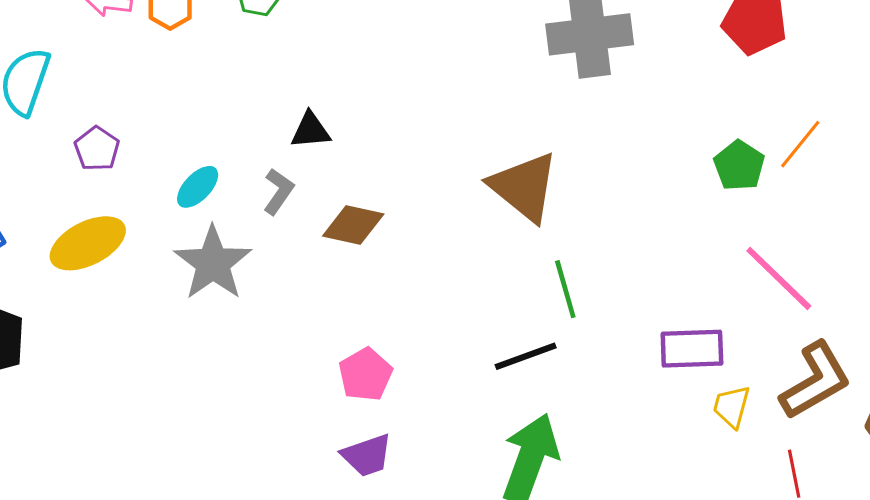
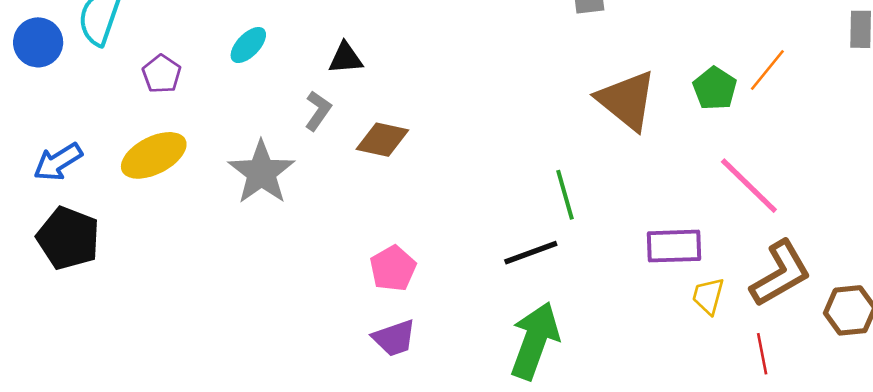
cyan ellipse: (198, 187) -> (248, 45), moved
brown triangle: (524, 187) -> (627, 100), moved

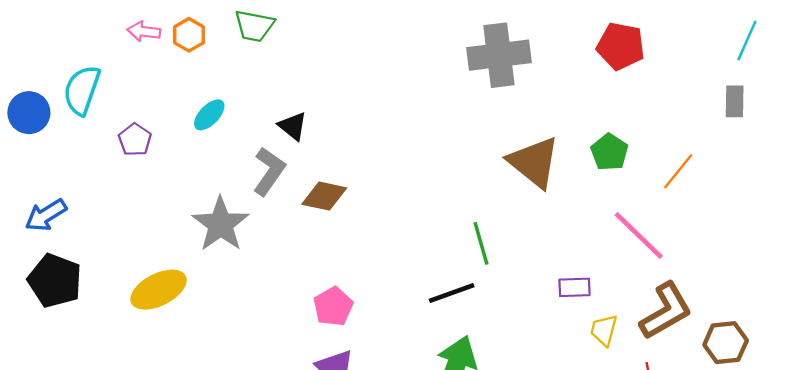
black triangle: (346, 58) -> (293, 126), turned 44
orange line: (767, 70) -> (678, 171), moved
gray L-shape: (318, 111) -> (269, 171), size x1.4
yellow ellipse: (154, 155) -> (159, 290), moved
purple rectangle: (674, 246) -> (575, 287), size x0.7

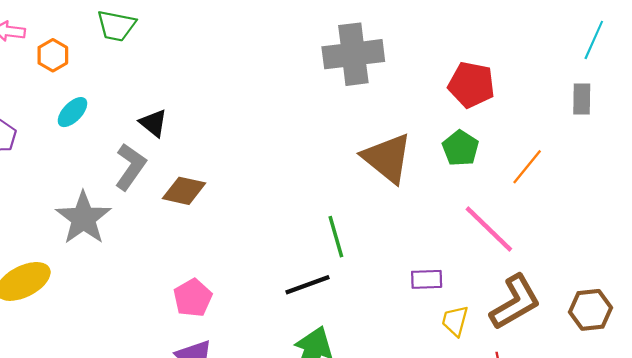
orange hexagon: (189, 35) -> (53, 55), moved
red pentagon: (621, 46) -> (471, 85), moved
brown hexagon: (726, 343) -> (591, 310), moved

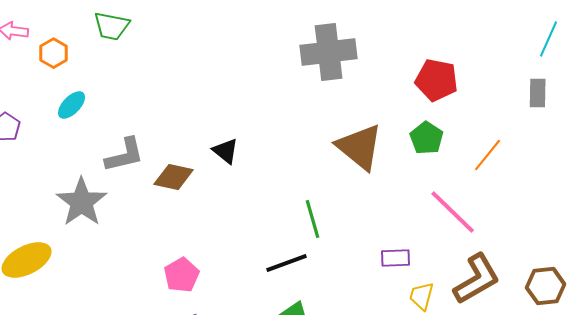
black triangle: (153, 123) -> (226, 151), moved
gray L-shape: (130, 167) -> (125, 155), turned 42

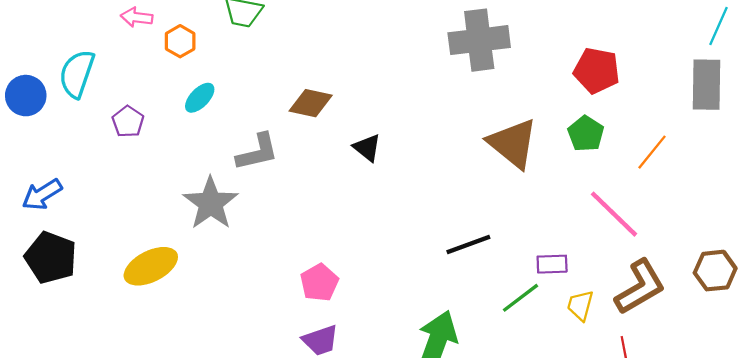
gray rectangle: (538, 93) -> (706, 85), size x1.6
brown diamond: (174, 177) -> (311, 103), moved
green line: (313, 219) -> (521, 298), moved, turned 69
black line: (287, 263) -> (468, 245), moved
brown hexagon: (546, 286) -> (715, 271), moved

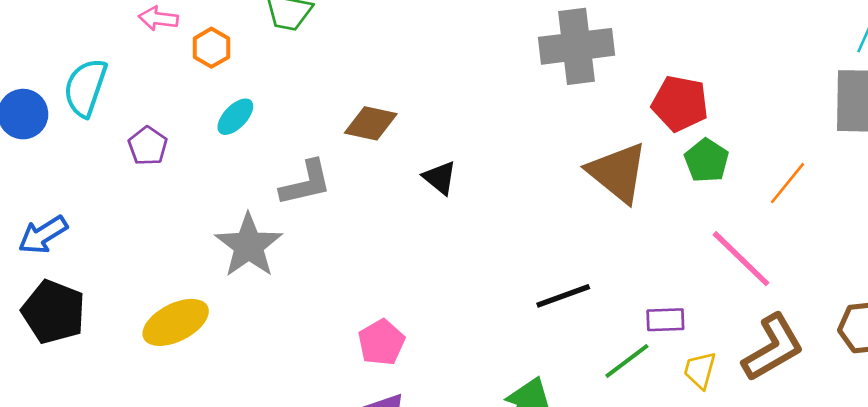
red pentagon: (597, 71) -> (680, 103), moved

